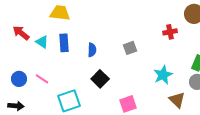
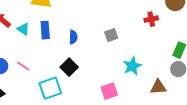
cyan star: (163, 75) -> (132, 66), moved
black square: (100, 79) -> (69, 67), moved
brown triangle: (177, 100) -> (158, 87), turned -48

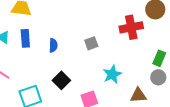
red cross: (151, 19) -> (131, 27), size x1.6
black square: (69, 67) -> (61, 80), moved

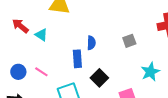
blue rectangle: (25, 38) -> (77, 59), moved

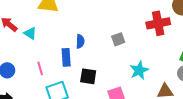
pink line: (41, 72) -> (40, 68), moved, turned 40
black square: (99, 78) -> (88, 76), turned -36

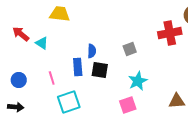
cyan star: (139, 70) -> (138, 81), moved
black square: (88, 76) -> (100, 70), moved

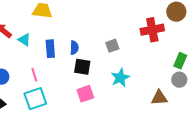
blue rectangle: (78, 67) -> (50, 49), moved
cyan square: (69, 102) -> (35, 99), moved
pink square: (128, 105) -> (85, 94), moved

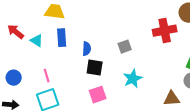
blue rectangle: (50, 49) -> (62, 38), moved

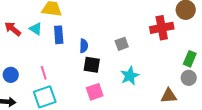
cyan triangle: (37, 41) -> (36, 29), moved

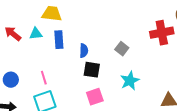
cyan triangle: (36, 29) -> (36, 34), turned -40
gray square: (122, 44) -> (122, 49), turned -32

